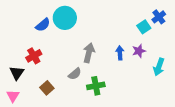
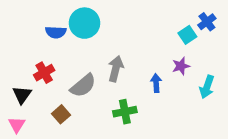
blue semicircle: (43, 25) -> (56, 32), turned 42
blue arrow: (120, 53) -> (156, 83), moved
gray semicircle: (75, 74) -> (83, 86), moved, size x1.5

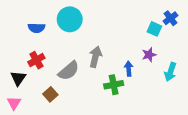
blue semicircle: (56, 32) -> (36, 28), moved
cyan square: (187, 35) -> (154, 29), turned -32
green cross: (125, 112) -> (114, 85), moved

